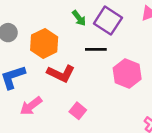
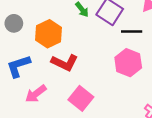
black line: (96, 49) -> (132, 31), moved
pink square: (78, 111) -> (81, 98), size x1.5

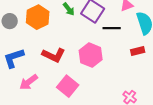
orange hexagon: (48, 34) -> (38, 17), moved
pink hexagon: (128, 63) -> (91, 55), moved

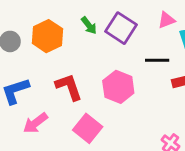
black line: (112, 28) -> (157, 60), moved
red L-shape: (54, 55) -> (69, 87), turned -135

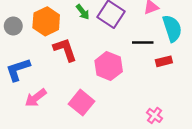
red L-shape: (69, 87) -> (65, 50), moved

